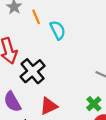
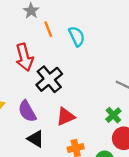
orange line: (36, 17) -> (48, 29), moved

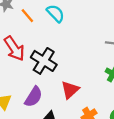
purple semicircle: (27, 111) -> (33, 97), turned -100

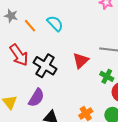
red triangle: (70, 90) -> (81, 61), moved

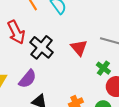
red triangle: (81, 61) -> (79, 48), turned -36

